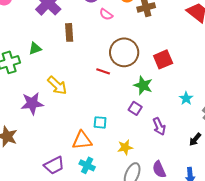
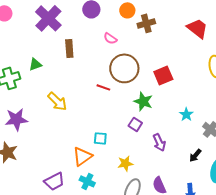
pink semicircle: (106, 14) -> (110, 38), moved
purple star: (32, 103) -> (16, 119), moved
orange triangle: (82, 140) -> (82, 156), turned -30

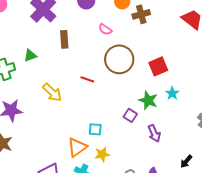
red line: (103, 87) -> (87, 79), moved
green star: (143, 101) -> (148, 100), moved
cyan star: (186, 114) -> (172, 93), moved
black arrow: (195, 155) -> (186, 161), moved
yellow star: (125, 163) -> (102, 154), moved

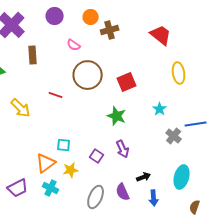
cyan star: (172, 93) -> (160, 109), moved
purple square: (130, 115) -> (97, 156), moved
black arrow: (186, 161) -> (144, 177), moved, turned -152

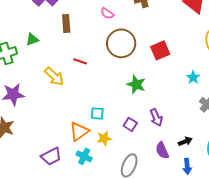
red line: (56, 95) -> (80, 61), moved
green star: (117, 116) -> (136, 84), moved
black arrow: (144, 177) -> (185, 141), moved
purple semicircle: (123, 192) -> (162, 150), moved

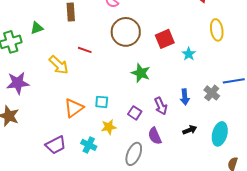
cyan star: (193, 77) -> (189, 54), moved
orange triangle: (79, 131) -> (74, 108), moved
purple semicircle: (162, 150) -> (155, 136), moved
blue arrow: (187, 166) -> (185, 97), moved

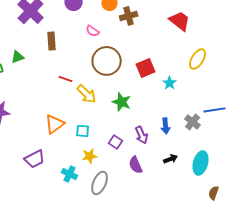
yellow ellipse: (217, 30) -> (198, 59), turned 40
yellow arrow: (59, 65) -> (87, 94), moved
orange triangle: (74, 108) -> (55, 124), moved
purple trapezoid: (56, 145) -> (35, 159), moved
gray ellipse: (134, 154) -> (100, 183), moved

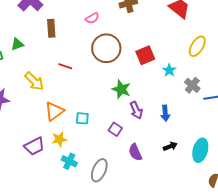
pink semicircle: (93, 31) -> (92, 18), turned -64
yellow arrow: (87, 94) -> (34, 81), moved
gray cross: (193, 122) -> (192, 85), moved
purple arrow: (142, 135) -> (136, 110), moved
yellow star: (90, 156) -> (59, 139), moved

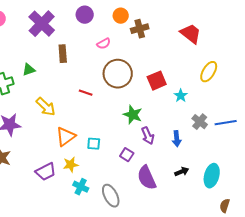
red line: (65, 66) -> (86, 93), moved
gray cross: (192, 85) -> (200, 122), moved
purple semicircle: (135, 152) -> (147, 178), size x1.4
gray ellipse: (99, 170) -> (111, 196), turned -50

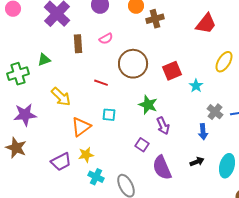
red trapezoid: (191, 34) -> (206, 24), turned 90
pink semicircle: (104, 44) -> (106, 39), moved
blue arrow: (177, 139) -> (203, 132), moved
cyan square: (94, 144) -> (109, 115), moved

